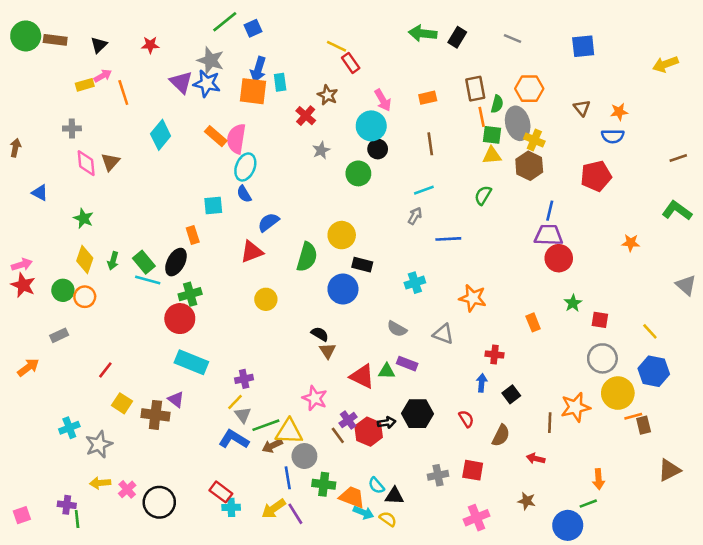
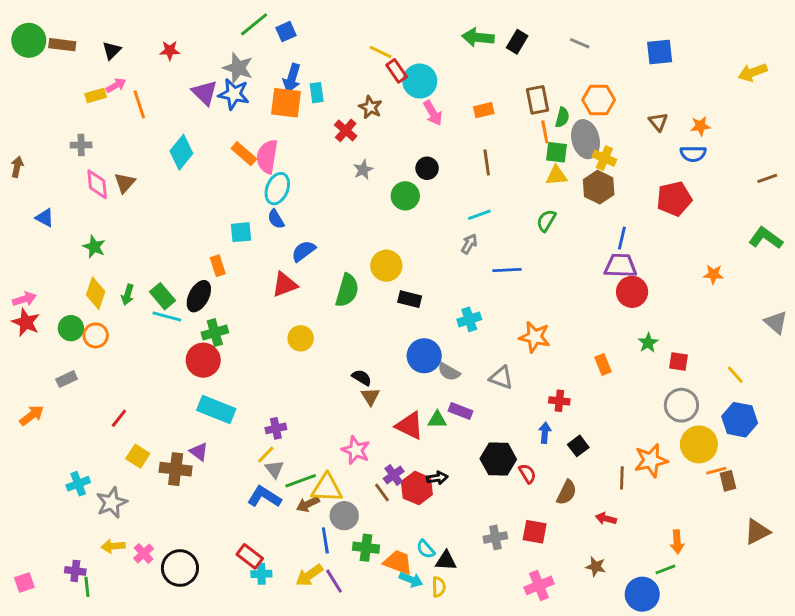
cyan circle: (371, 126) -> (420, 81), moved
blue circle: (343, 289) -> (424, 356), moved
black hexagon: (417, 414) -> (498, 459), moved
yellow semicircle: (388, 519) -> (439, 587), turned 54

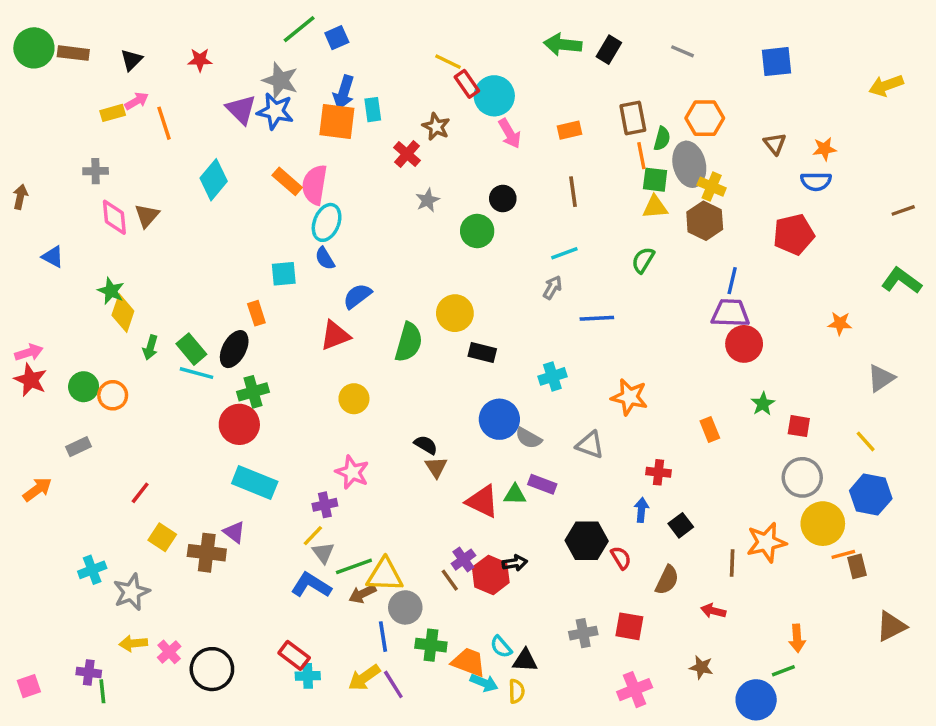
yellow diamond: (96, 293) -> (123, 313), moved
gray triangle: (776, 322) -> (881, 378), moved, turned 45
pink star: (356, 450) -> (352, 472), moved

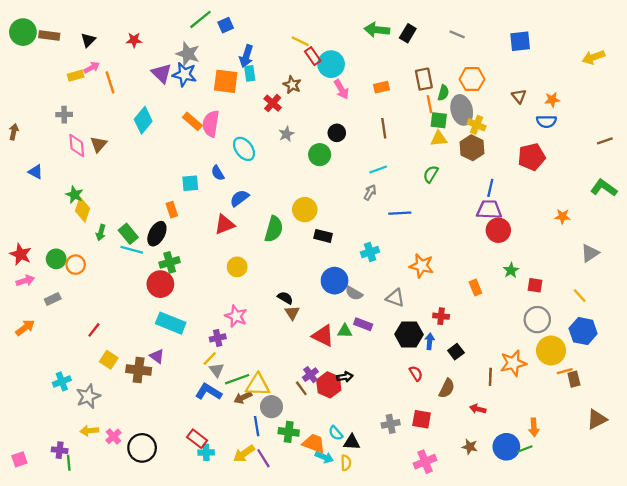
blue arrow: (344, 92) -> (246, 56), moved
cyan ellipse: (327, 222) -> (244, 149), moved, turned -60
pink arrow: (29, 352) -> (25, 281), moved
black hexagon: (587, 541) -> (409, 334), moved
blue circle: (756, 700) -> (506, 447), moved

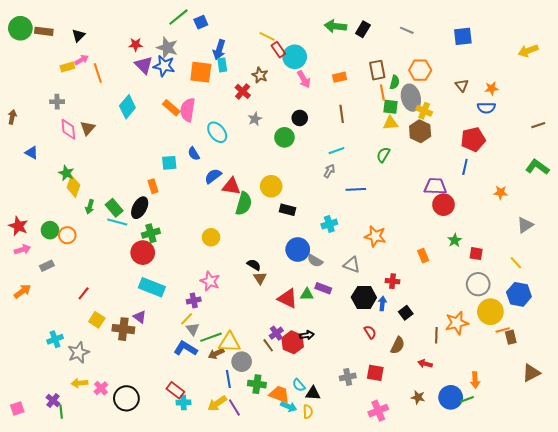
red star: (134, 40) -> (136, 45), moved
blue line: (490, 188) -> (465, 167), moved
red triangle: (225, 225) -> (231, 186), moved, turned 30
purple cross: (60, 450) -> (53, 400), turned 32

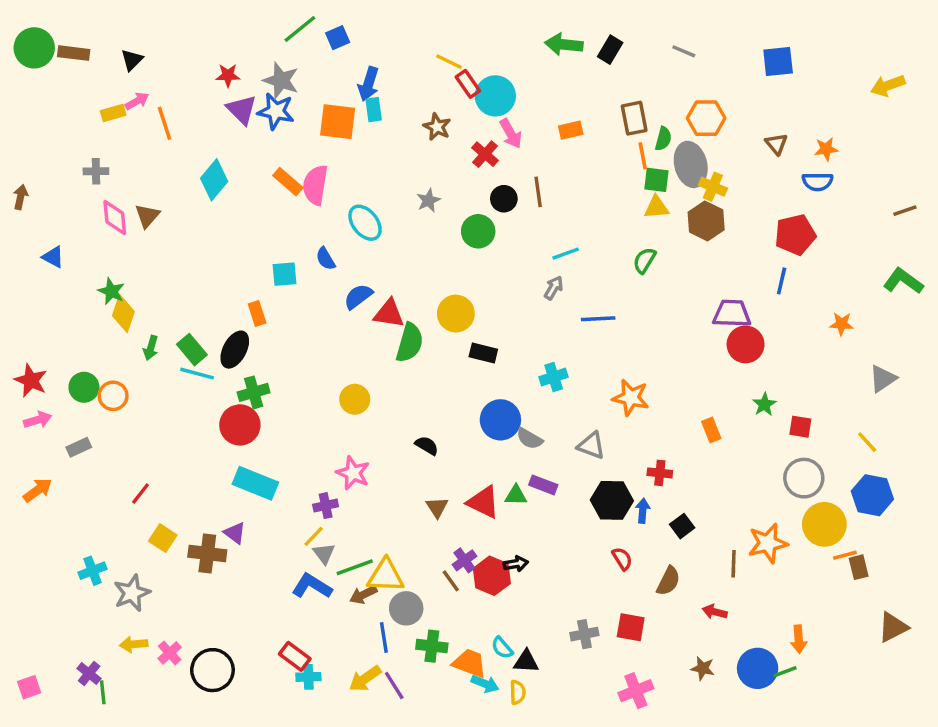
red cross: (243, 91) -> (485, 154), moved
brown line: (342, 114) -> (538, 192), moved
brown triangle: (260, 278) -> (437, 507), moved

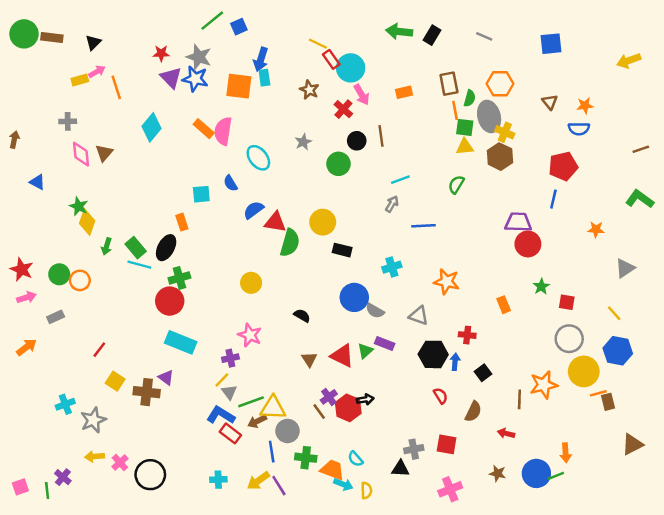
green triangle: (516, 495) -> (365, 351), turned -42
red rectangle: (295, 656) -> (230, 433), moved
black triangle: (526, 661) -> (400, 469), moved
green line: (103, 692) -> (47, 490), moved

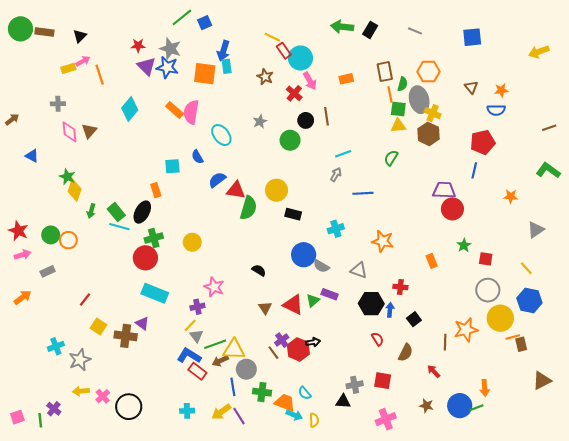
brown arrow: (14, 140) -> (12, 119), turned 40
yellow circle: (251, 283) -> (192, 242), moved
red arrow: (506, 433) -> (434, 371), turned 32

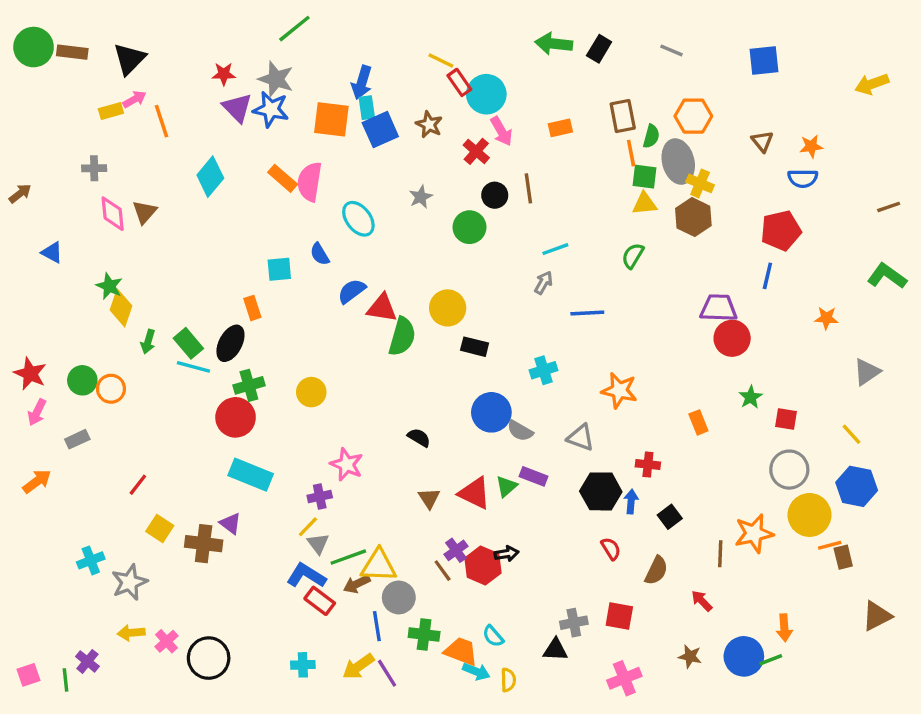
blue square: (205, 23) -> (380, 130), moved, size x1.5
black triangle: (80, 36) -> (129, 59), size x1.5
pink arrow: (23, 255) -> (37, 412), turned 133

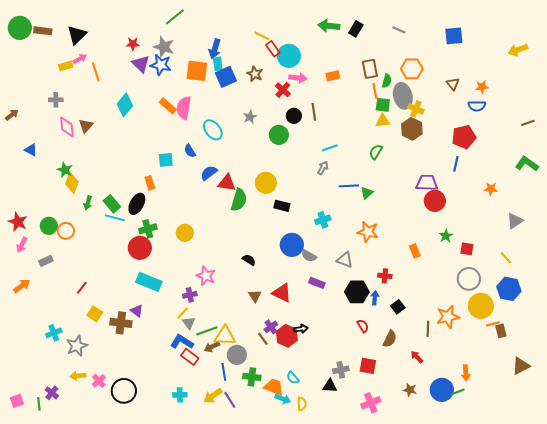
pink arrow: (501, 131) -> (298, 78), turned -54
green triangle: (507, 486) -> (367, 193), moved

